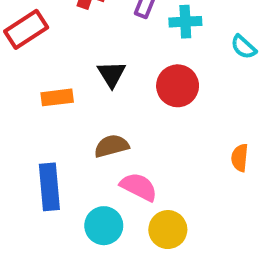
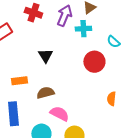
red circle: (178, 86) -> (94, 62), moved
orange rectangle: (57, 97) -> (19, 81), moved

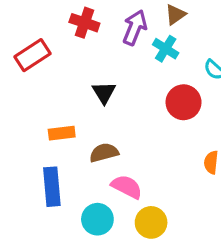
cyan cross: (83, 29) -> (166, 49), turned 35

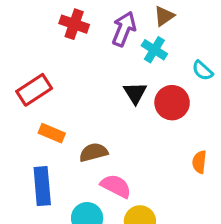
red rectangle: (32, 55) -> (34, 90), moved
black triangle: (104, 93) -> (135, 93), moved
orange rectangle: (62, 133) -> (52, 133), turned 30

